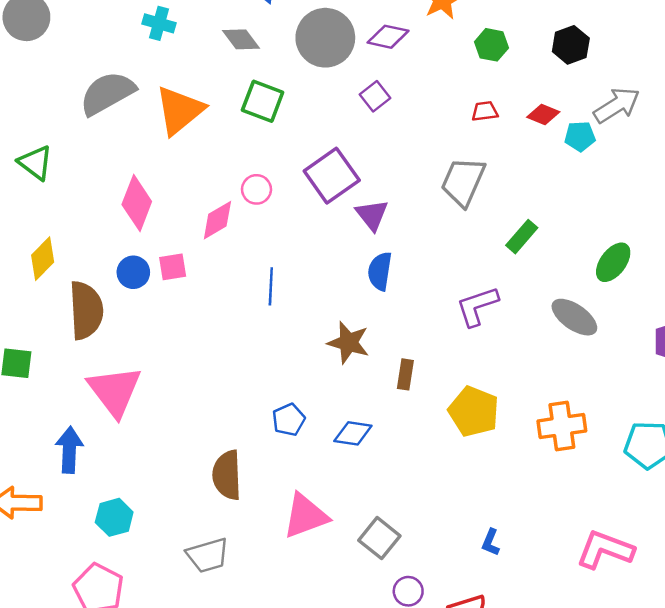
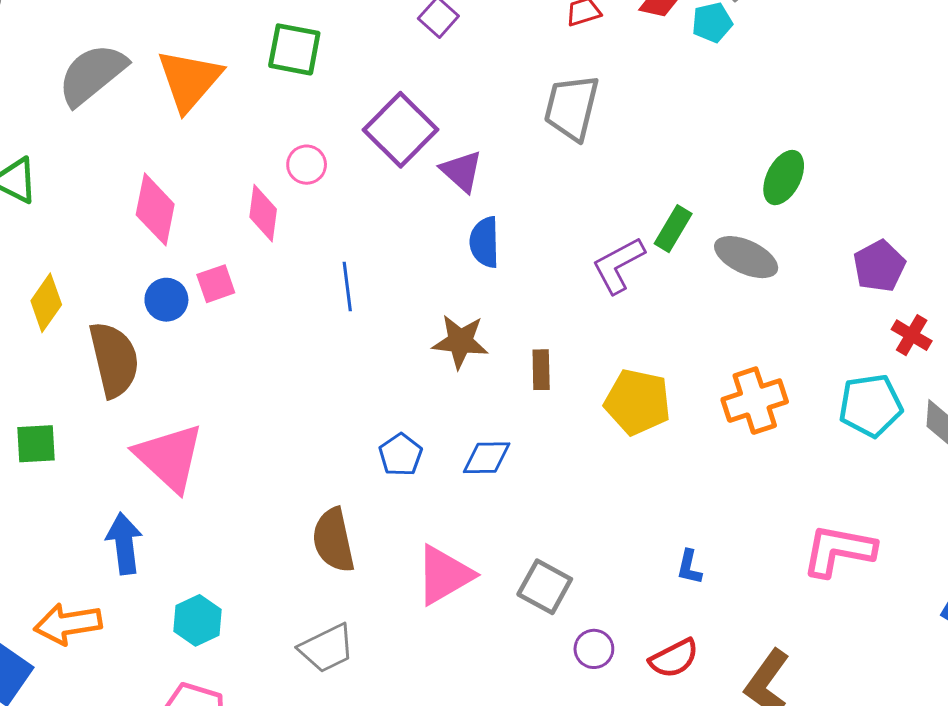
pink diamond: (217, 220) -> (263, 213), turned -42
green rectangle: (522, 237) -> (673, 229), moved

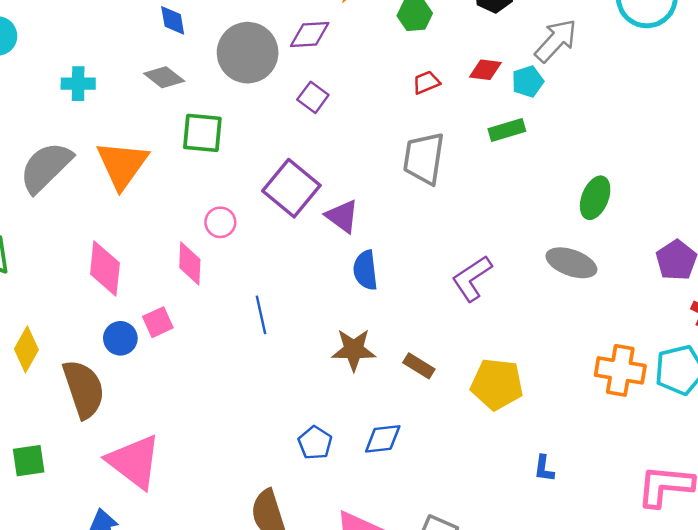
green rectangle: (673, 229) -> (507, 130), moved, turned 48
brown rectangle: (541, 370) -> (419, 366), turned -52
orange cross: (755, 401) -> (620, 370), moved, turned 33
blue L-shape: (689, 567) -> (544, 468), moved

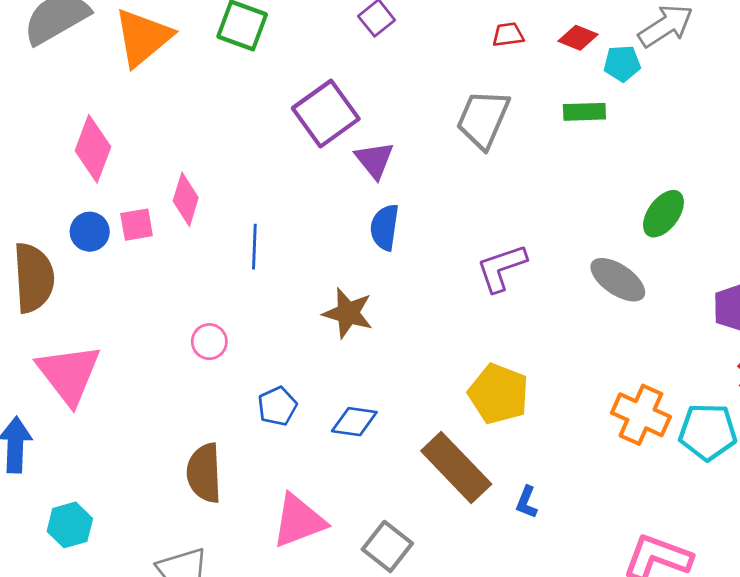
pink circle: (220, 222) -> (209, 342), moved
pink diamond: (190, 263) -> (186, 199), moved
brown rectangle: (419, 366) -> (456, 468), moved, size x2.0

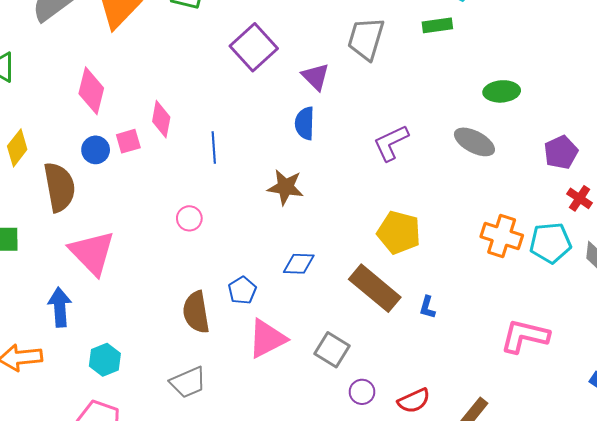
purple triangle: (374, 160) -> (316, 77), moved
green ellipse: (663, 214) -> (502, 91), turned 56
blue pentagon: (277, 406) -> (242, 290), moved

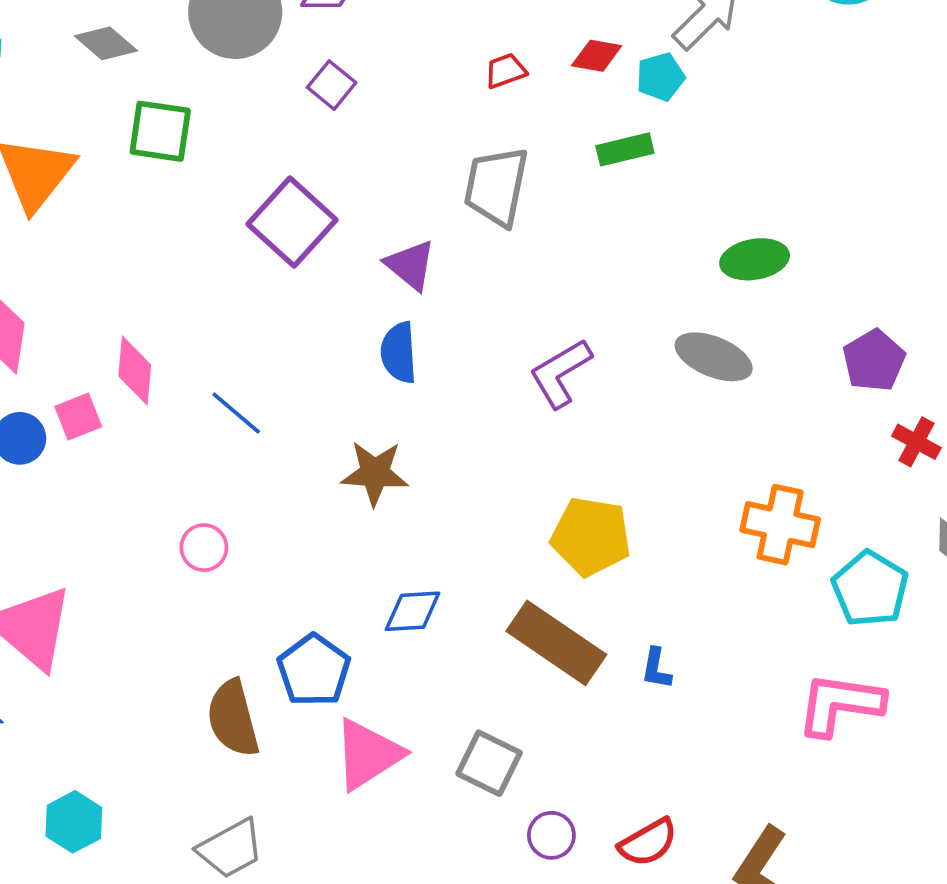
blue line: (214, 147) -> (236, 413), turned -40
cyan pentagon: (550, 243) -> (870, 589), moved, turned -30
blue pentagon: (242, 290) -> (314, 670), size x1.4

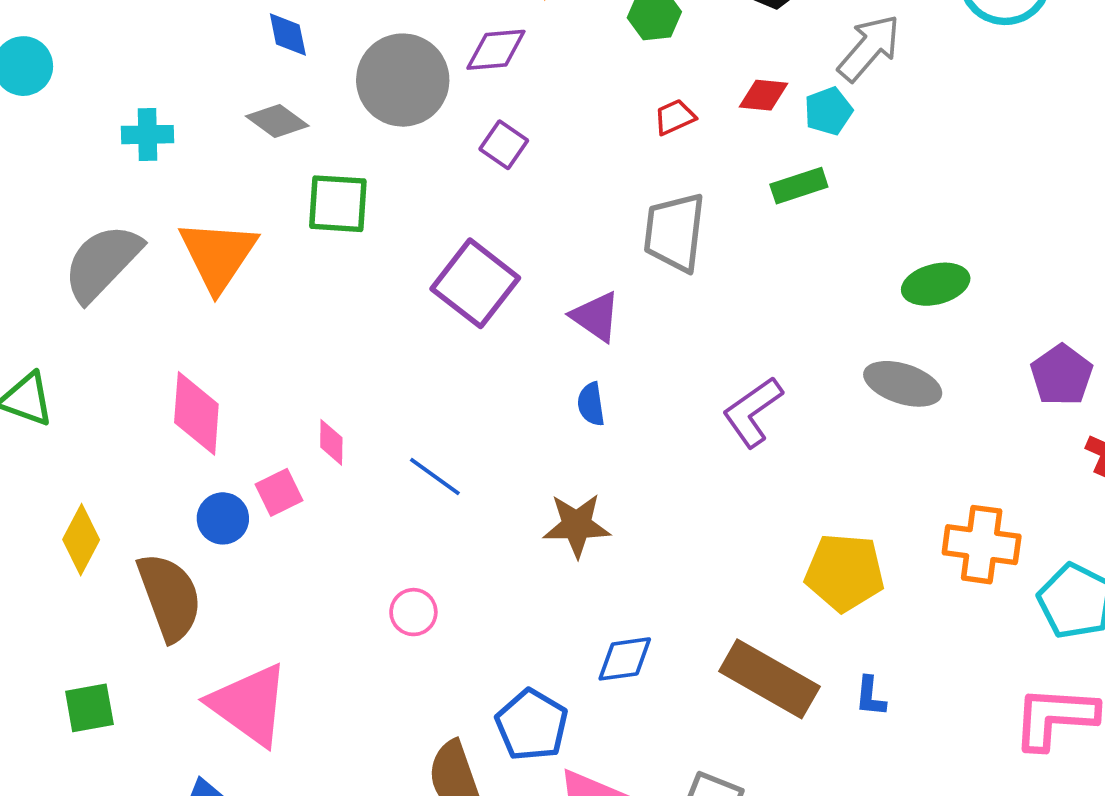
blue semicircle: (399, 353) -> (591, 404), size x0.7
pink diamond: (135, 371) -> (331, 442), size x0.7
yellow pentagon: (591, 536) -> (845, 572), moved

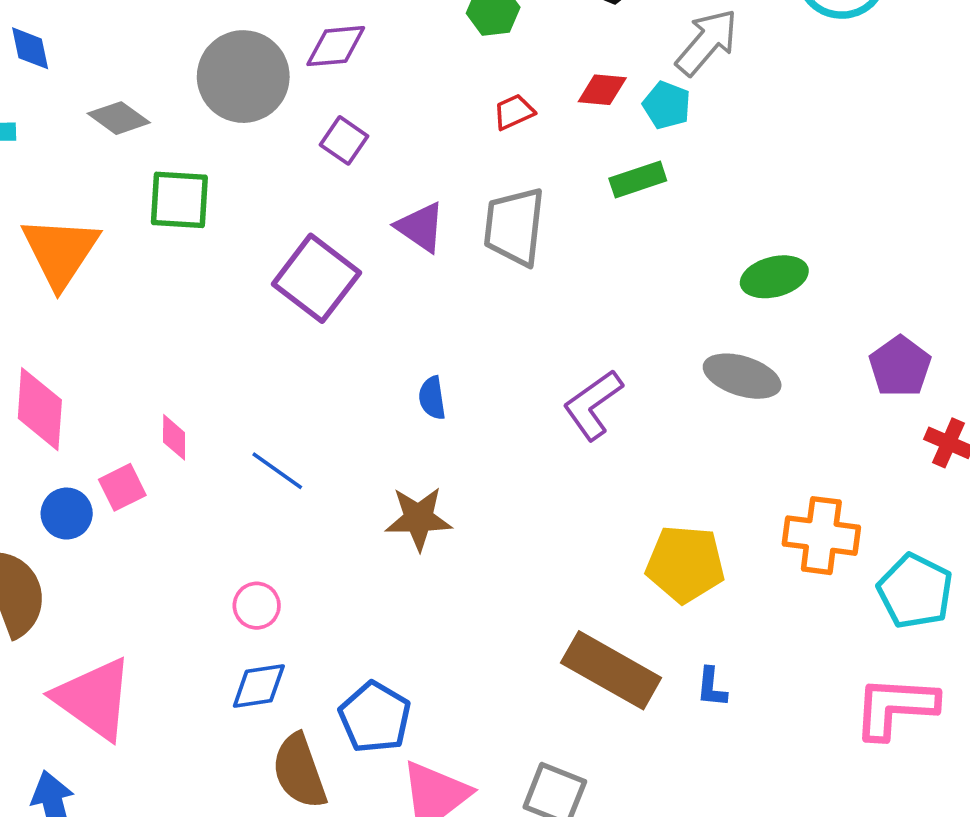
blue diamond: (288, 34) -> (30, 48), moved
cyan pentagon: (828, 111) -> (667, 105), turned -30
purple triangle: (596, 317) -> (420, 227), moved
blue diamond: (625, 659) -> (259, 686), moved

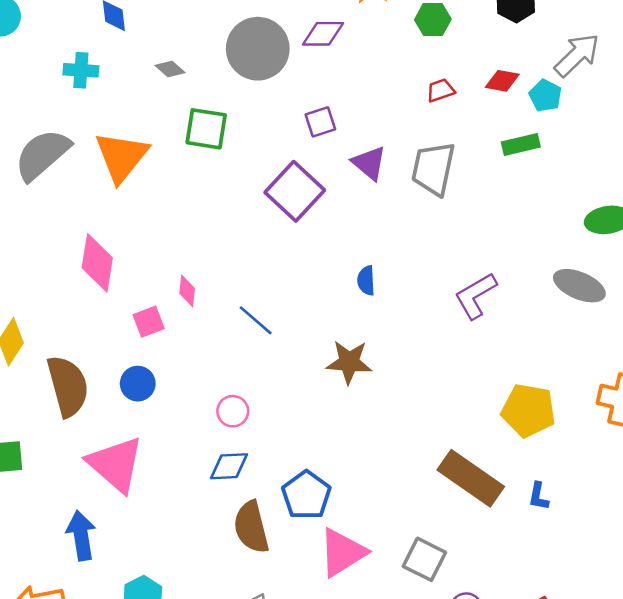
gray diamond: (119, 118) -> (170, 69), size x0.7
purple square: (344, 140) -> (320, 122), moved, turned 32
blue circle: (67, 514) -> (138, 384), moved

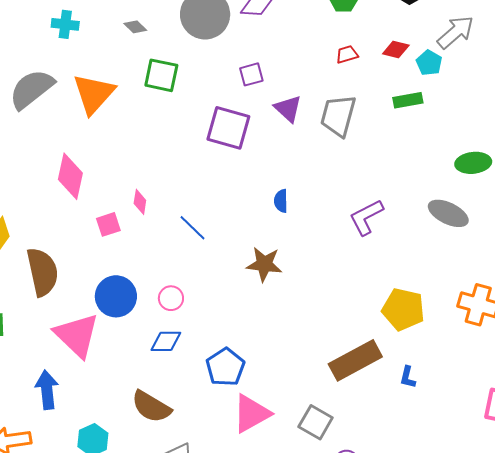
purple square: (295, 191) -> (228, 128), turned -30
blue circle: (138, 384) -> (116, 296), moved, size x1.5
brown rectangle: (471, 478) -> (355, 360), turned -66
brown semicircle: (251, 527) -> (151, 407), moved, turned -48

